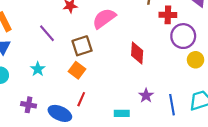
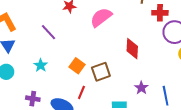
brown square: (82, 46) -> (101, 72), moved

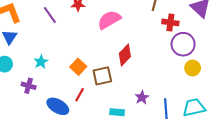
purple line: (48, 32) -> (50, 15), moved
red diamond: (132, 49) -> (125, 55), moved, turned 35
purple cross: (33, 99) -> (29, 86), moved

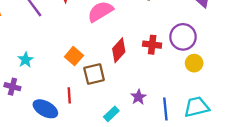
red cross: (170, 22) -> (152, 45), moved
orange square: (78, 67) -> (74, 56), moved
red line: (80, 95) -> (69, 95), turned -32
cyan rectangle: (117, 112) -> (111, 114), turned -48

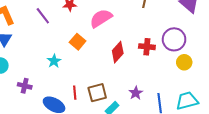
orange square: (74, 56) -> (78, 42), moved
cyan star: (26, 60) -> (54, 61), moved
brown square: (94, 74) -> (97, 93), moved

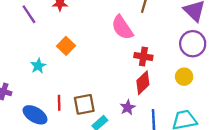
pink semicircle: (101, 18) -> (122, 28), moved, turned -95
purple circle: (174, 39) -> (193, 44), moved
red diamond: (118, 52) -> (143, 83), moved

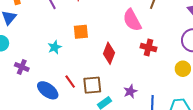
orange square: (66, 46) -> (81, 32), turned 35
red diamond: (143, 83) -> (109, 53), moved, turned -30
red line: (59, 103) -> (70, 82), turned -40

